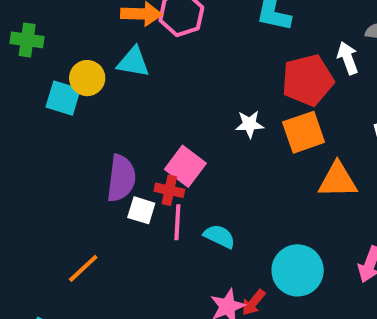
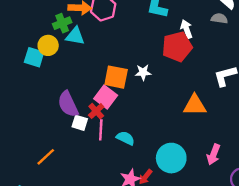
green cross: (27, 40) -> (62, 23), moved, turned -30
white arrow: (348, 58) -> (186, 29), moved
orange square: (304, 132) -> (116, 77), moved, turned 30
purple semicircle: (121, 178) -> (68, 104), turned 148
red cross: (169, 190) -> (96, 111), turned 35

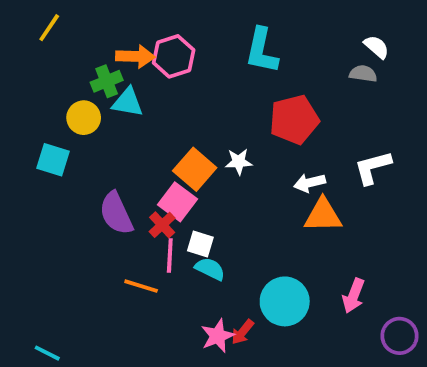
white arrow: (186, 29) -> (310, 183), moved, turned -84
cyan square: (34, 57) -> (53, 160), moved
orange square: (116, 77) -> (195, 169), turned 30
white square: (80, 123) -> (200, 244), moved
orange line: (46, 157) -> (141, 286), moved, turned 60

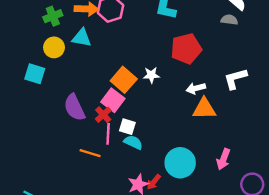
green cross: (107, 81) -> (53, 16), moved

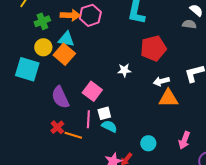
cyan square: (35, 74) -> (27, 69), size x1.4
orange square: (124, 80) -> (64, 54), moved
red cross: (103, 115) -> (57, 127), moved
white square: (127, 127) -> (104, 113), turned -32
cyan circle: (180, 163) -> (148, 143), size x0.6

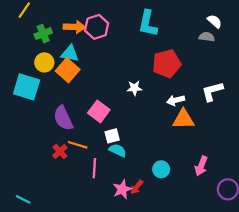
pink line: (88, 119) -> (94, 168), moved
orange line: (73, 135) -> (78, 145), moved

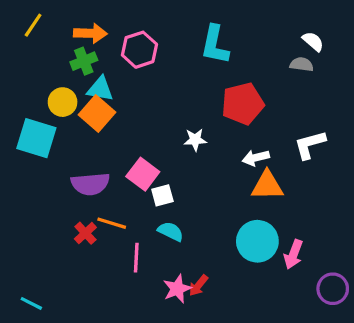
orange arrow: (74, 27) -> (90, 33), moved
green cross: (43, 34) -> (84, 61), moved
purple semicircle: (63, 118) -> (90, 184), turned -70
white square: (112, 136) -> (162, 195), moved
cyan circle: (161, 169) -> (257, 241), moved, size x1.6

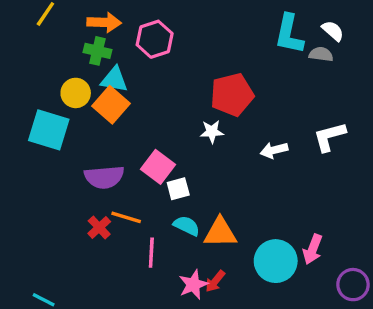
cyan L-shape: (215, 45) -> (289, 34), moved
green cross: (84, 61) -> (97, 51), turned 35
red pentagon: (243, 104) -> (232, 95), moved
orange triangle: (267, 186) -> (220, 232), moved
cyan circle: (257, 241) -> (276, 261), moved

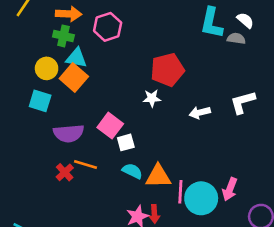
cyan square: (49, 130) -> (40, 101), moved, size x0.7
pink line: (151, 253) -> (180, 192), moved
red arrow: (215, 281) -> (154, 214), turned -42

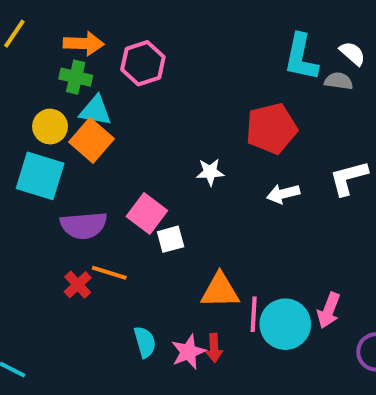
red pentagon: (167, 70) -> (271, 128), moved
cyan square: (40, 101) -> (40, 176), size x1.4
cyan semicircle: (132, 171) -> (145, 342), moved, turned 48

